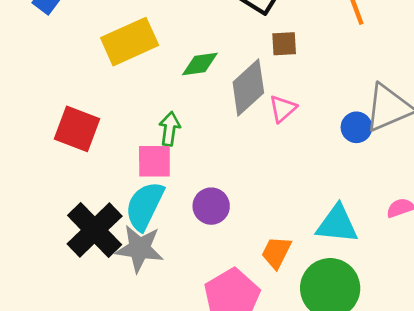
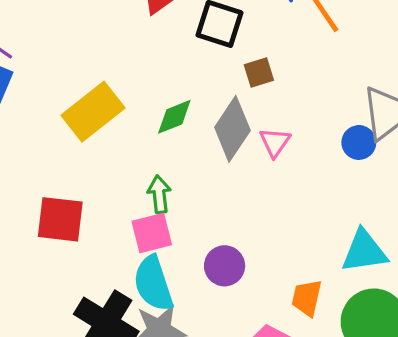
cyan semicircle: (145, 206) -> (153, 284), turned -30

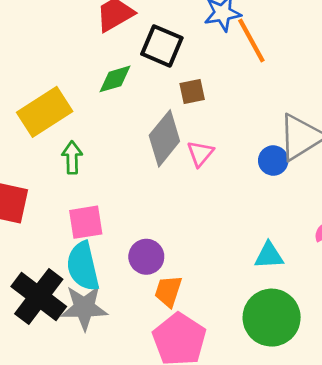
green diamond: (174, 117) -> (115, 79), moved
green arrow: (159, 194) -> (72, 157), moved
cyan triangle: (364, 251) -> (269, 256), size x0.7
orange trapezoid: (307, 298) -> (168, 291), moved

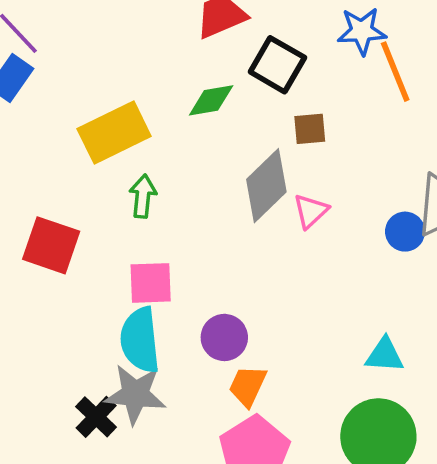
black cross: (39, 297) -> (96, 417), moved, size x0.6

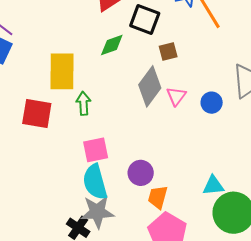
yellow rectangle: (114, 132) -> (62, 71), turned -54
blue circle: (405, 232) -> (212, 103), moved
red square: (51, 245) -> (37, 114), moved
cyan triangle: (385, 355) -> (213, 186), moved

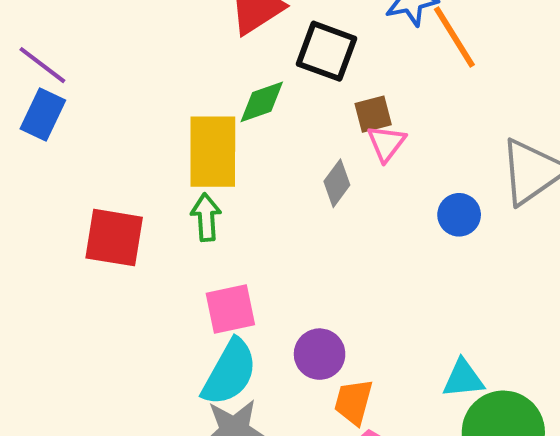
yellow rectangle: (62, 71) -> (213, 152), moved
gray diamond: (150, 86) -> (337, 183), size x0.6
pink triangle: (176, 96) -> (386, 143), moved
cyan semicircle: (95, 182) -> (229, 372), turned -135

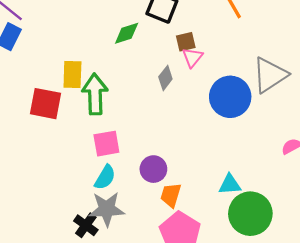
yellow rectangle: (213, 152) -> (72, 74), moved, size x0.7
blue circle: (459, 215) -> (230, 97), size x1.8
green arrow: (206, 217) -> (95, 94), size x1.6
cyan semicircle: (229, 372) -> (105, 177), size x0.7

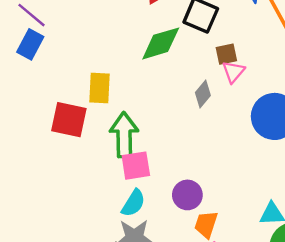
green diamond: (127, 33) -> (161, 43), size x1.4
green arrow: (95, 94) -> (124, 135), moved

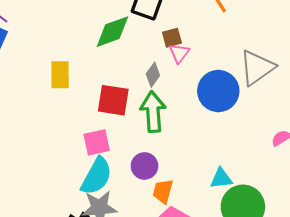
red square: (69, 120) -> (113, 100), moved
green arrow: (124, 135) -> (153, 112), moved
cyan semicircle: (133, 203) -> (97, 176), size x1.5

